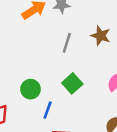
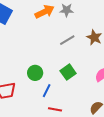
gray line: (67, 43) -> (67, 40), turned 35

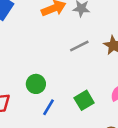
green square: (68, 72) -> (84, 100), moved

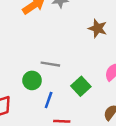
gray line: (79, 46) -> (50, 64), moved, turned 48

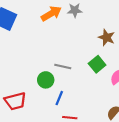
green square: (81, 86) -> (97, 64), moved

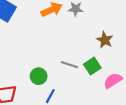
gray line: (63, 66) -> (69, 65), moved

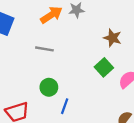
gray line: (69, 65) -> (44, 49), moved

